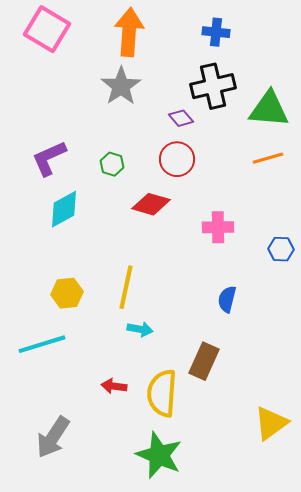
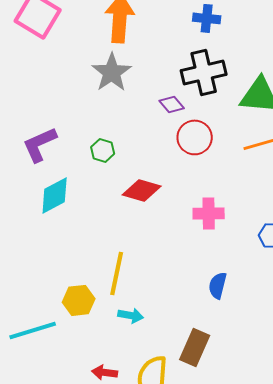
red circle: (177, 159) -> (195, 137), moved
yellow hexagon: (67, 293) -> (79, 300), moved

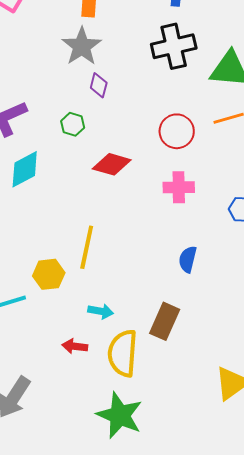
purple diamond: (172, 104) -> (99, 85), moved, turned 55
red circle: (195, 137) -> (177, 131), moved
cyan arrow: (131, 315) -> (101, 311), moved

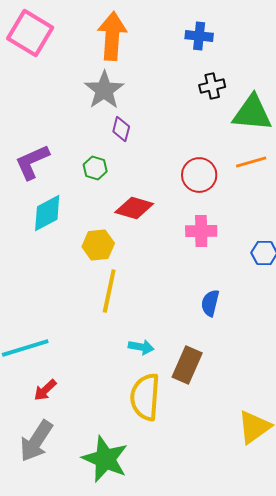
black cross: (174, 46) -> (212, 86), moved, size x0.6
yellow hexagon: (49, 274) -> (98, 245), moved
cyan arrow: (101, 311) -> (141, 347), moved
red arrow: (75, 346) -> (45, 390), moved, turned -50
green star: (120, 415) -> (105, 459), moved

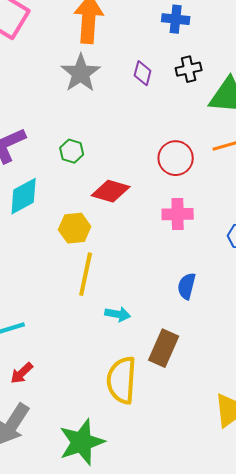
purple diamond: (121, 129) -> (143, 73), moved
cyan arrow: (141, 347) -> (118, 314), moved
green star: (105, 459) -> (82, 442), turned 30

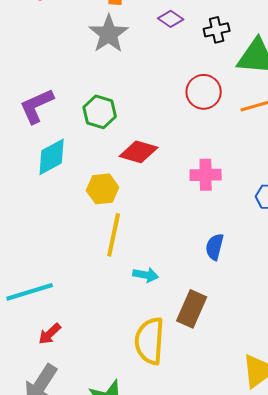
purple diamond: (143, 73) -> (171, 19), moved, turned -70
green hexagon: (72, 151) -> (100, 112), size x1.4
red circle: (176, 158) -> (204, 92), moved

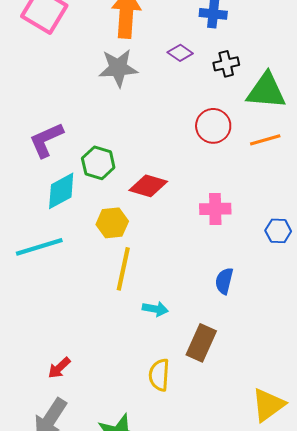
gray star: (109, 34) -> (118, 68), turned 30
green hexagon: (100, 112) -> (98, 163), moved
cyan line: (30, 292) -> (39, 247), moved
yellow semicircle: (150, 341) -> (159, 375), size x0.7

